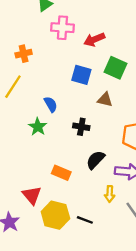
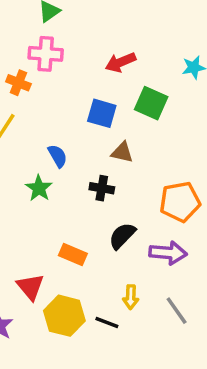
pink cross: (62, 28) -> (46, 54), moved
orange cross: (24, 54) -> (18, 83), turned 35
brown triangle: (105, 100) -> (122, 152), moved
yellow arrow: (110, 194) -> (131, 297), moved

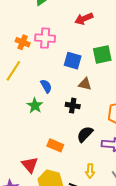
pink cross: (46, 54) -> (45, 38), moved
red arrow: (120, 62) -> (84, 19), moved
green square: (151, 103) -> (102, 54), turned -36

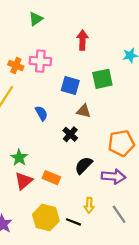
red arrow: (84, 19) -> (82, 40), turned 114
green star: (35, 106) -> (19, 158), moved
black cross: (73, 106) -> (70, 134), turned 32
red triangle: (30, 165) -> (24, 181), moved, turned 30

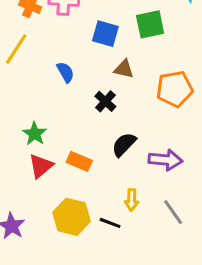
orange pentagon: (121, 143) -> (175, 89), moved

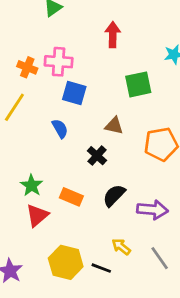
blue square: (105, 34) -> (74, 93), moved
orange rectangle: (79, 161) -> (71, 197), moved
yellow arrow: (132, 200) -> (121, 247), turned 126

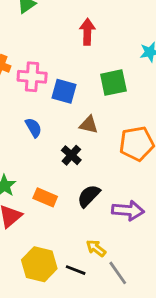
pink cross: (59, 62) -> (32, 77), moved
blue square: (74, 93) -> (64, 91), moved
gray line: (160, 258) -> (118, 273), moved

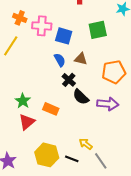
blue semicircle: (34, 128) -> (60, 60), moved
black semicircle: (89, 196) -> (81, 97), moved, turned -90
purple arrow: (128, 210) -> (108, 104), moved

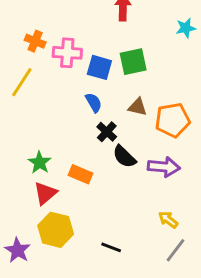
green square: (98, 30) -> (133, 62), moved
brown triangle: (81, 59) -> (137, 107), moved
yellow arrow: (86, 144) -> (168, 220), moved
yellow hexagon: (47, 155) -> (56, 230), moved
gray line: (101, 161) -> (175, 250), moved, turned 72

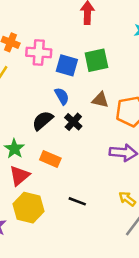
black semicircle: (124, 157) -> (43, 121), moved, turned 95
black line: (111, 247) -> (77, 201), moved

